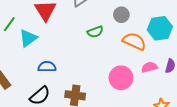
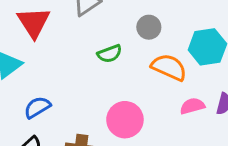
blue semicircle: (47, 67) -> (37, 107), turned -30
pink circle: (121, 78) -> (125, 120), moved

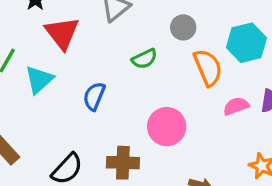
orange semicircle: (169, 67) -> (208, 68), turned 48
blue semicircle: (37, 107) -> (94, 96), moved, turned -32

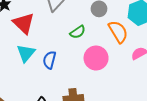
cyan triangle: (39, 80) -> (26, 53), moved
pink circle: (167, 127) -> (96, 58), moved

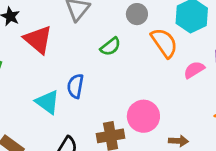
cyan triangle: (26, 53) -> (47, 102), moved, turned -30
pink circle: (96, 58) -> (143, 116), moved

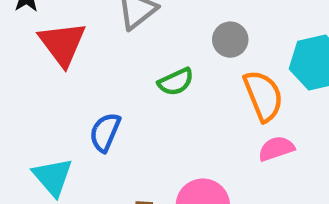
pink semicircle: (194, 70) -> (276, 149), moved
cyan triangle: (47, 102) -> (53, 177), moved

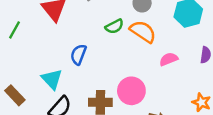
orange semicircle: (263, 96) -> (143, 32), moved, turned -32

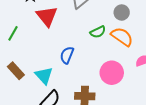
pink circle: (131, 91) -> (112, 73), moved
brown rectangle: (15, 95) -> (16, 71), moved

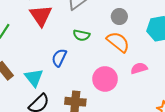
green semicircle: (98, 32) -> (81, 35), moved, turned 35

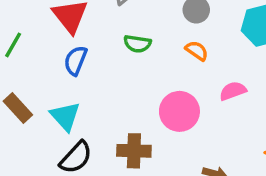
orange semicircle: (118, 42) -> (197, 51), size x0.6
blue semicircle: (59, 58) -> (76, 60), moved

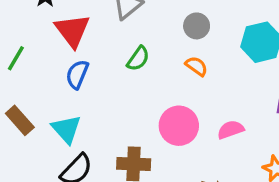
green semicircle: (137, 44) -> (138, 59), turned -64
pink semicircle: (233, 91) -> (231, 130), moved

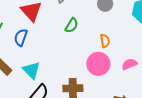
orange semicircle: (196, 66) -> (105, 41), moved, turned 48
blue semicircle: (77, 74) -> (21, 37), moved

